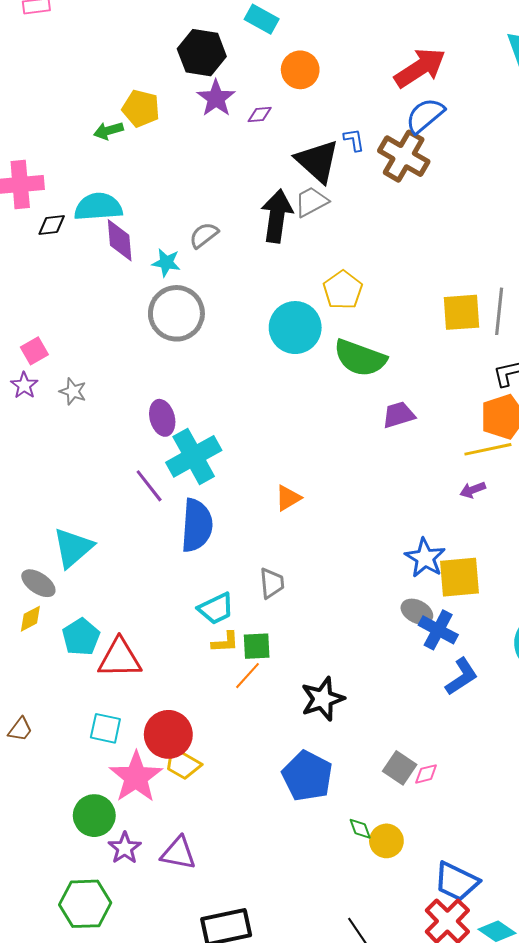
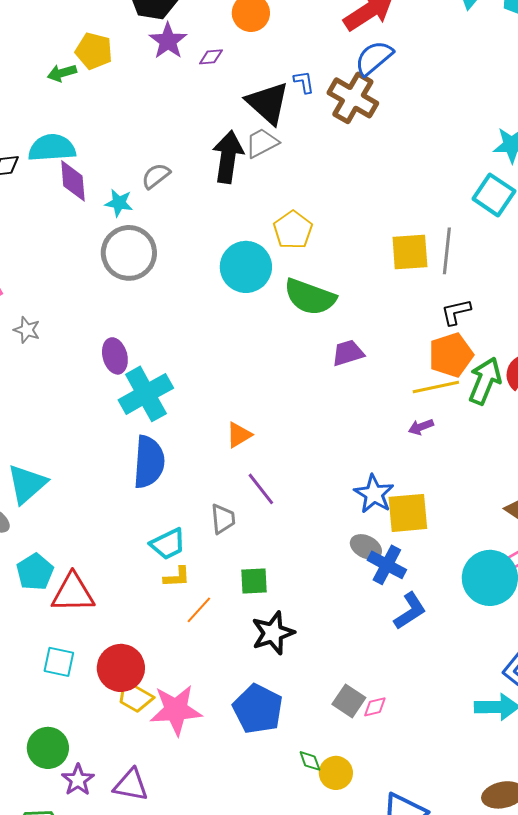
purple line: (149, 486) -> (261, 489), moved
green square: (257, 646) -> (254, 581), moved
pink star: (136, 777) -> (176, 710), moved, turned 30

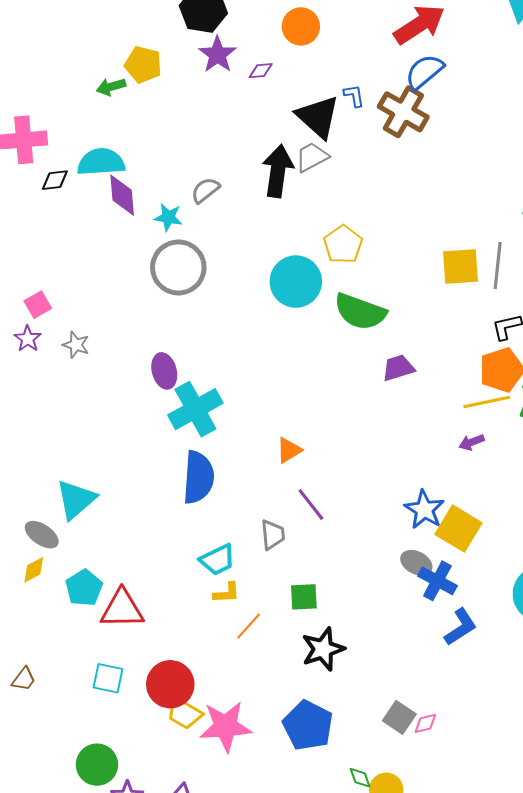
yellow square: (408, 513) -> (459, 529), turned 36

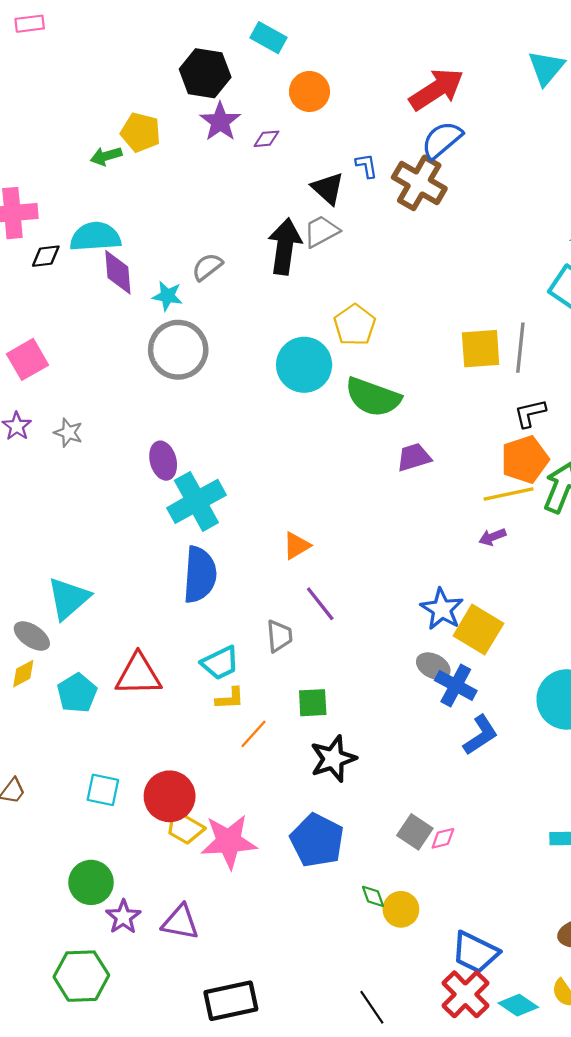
black triangle: (318, 117) -> (328, 188), size x0.7
pink square: (38, 305) -> (28, 359), moved, size x1.4
red triangle: (122, 609) -> (138, 675), moved

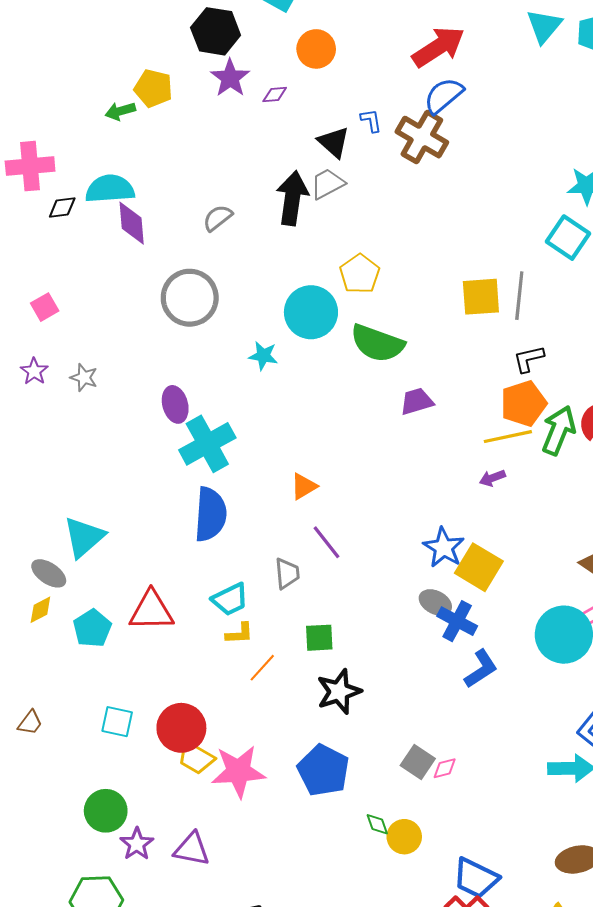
cyan star: (167, 296) -> (263, 356), moved
pink square: (28, 359) -> (45, 307), size x0.7

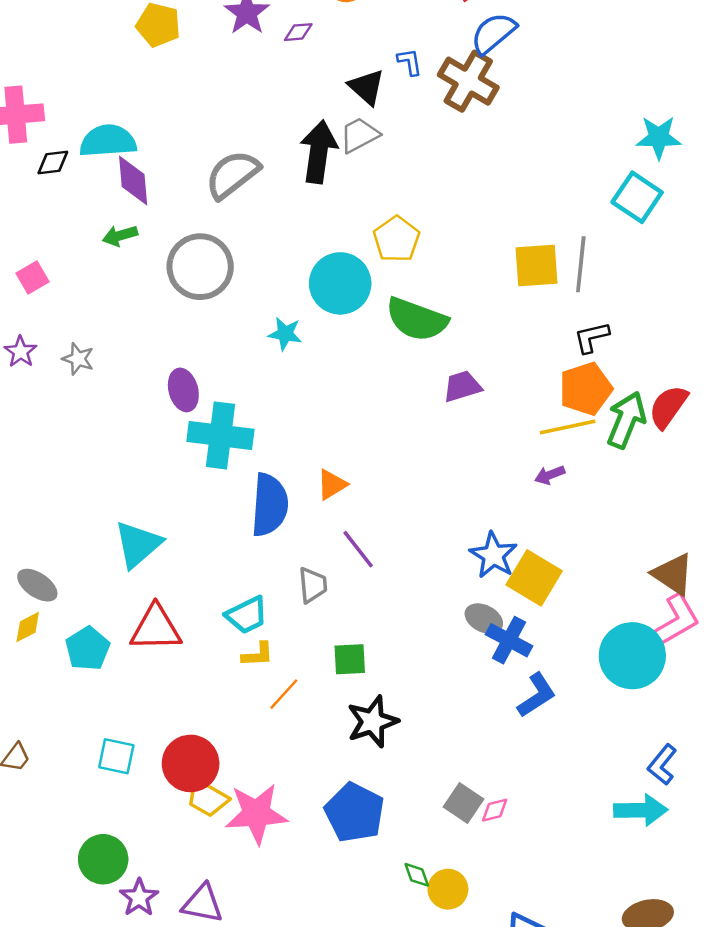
green arrow: (120, 111) -> (120, 236), moved
gray semicircle: (218, 218) -> (232, 174), size x1.6
cyan cross: (207, 444) -> (220, 435), turned 36
blue semicircle: (210, 514) -> (270, 505), moved
cyan triangle: (84, 537) -> (138, 544), moved

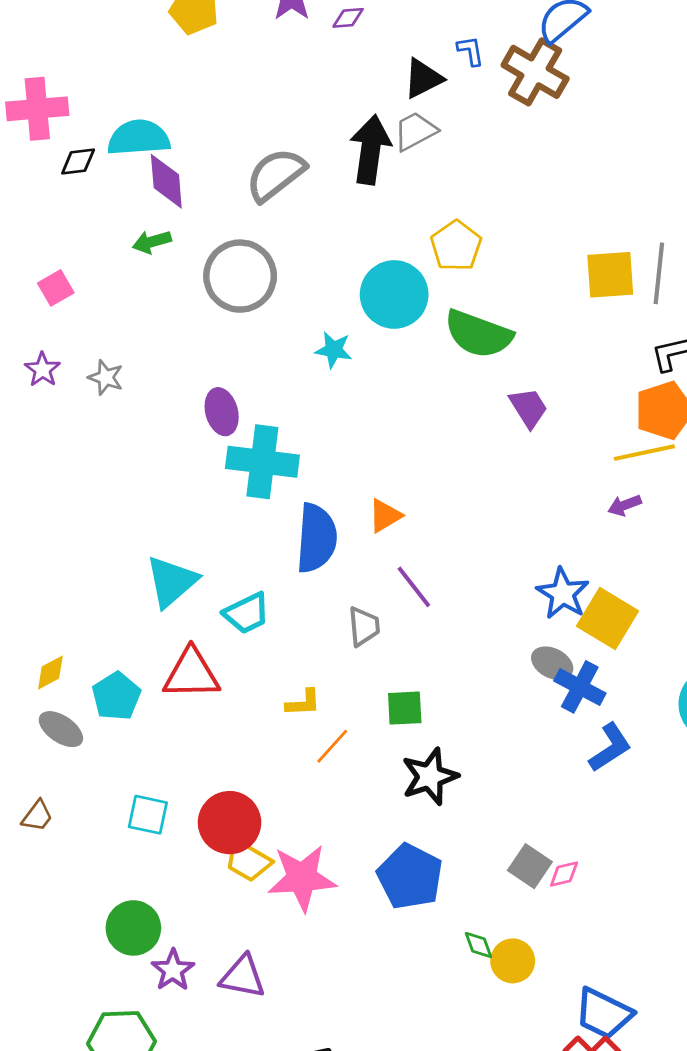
black triangle: (367, 87) -> (423, 78), turned 51
purple trapezoid: (462, 386) -> (528, 408), turned 75
gray ellipse: (37, 585) -> (61, 729), moved
cyan trapezoid: (247, 615) -> (247, 613), moved

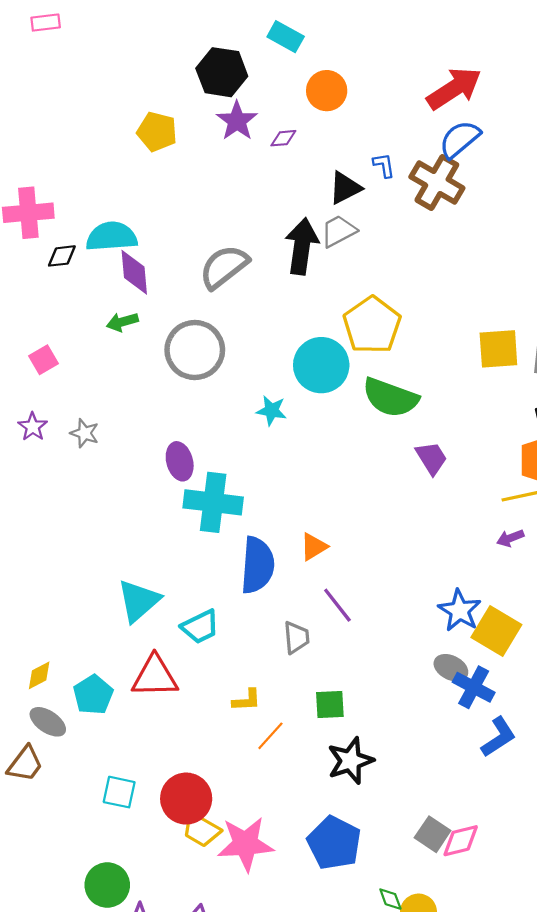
yellow pentagon: (456, 246) -> (372, 325), size x1.4
brown trapezoid: (37, 816) -> (25, 764), moved, size x1.4
pink diamond: (564, 874) -> (461, 841), size x1.5

